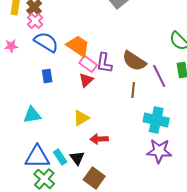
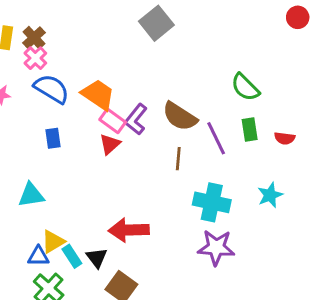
purple L-shape: (104, 63) -> (136, 119), turned 30
yellow triangle: (81, 118) -> (53, 242), moved
red arrow: (99, 139) -> (129, 230), size x1.5
blue triangle: (37, 157) -> (38, 256), size x0.6

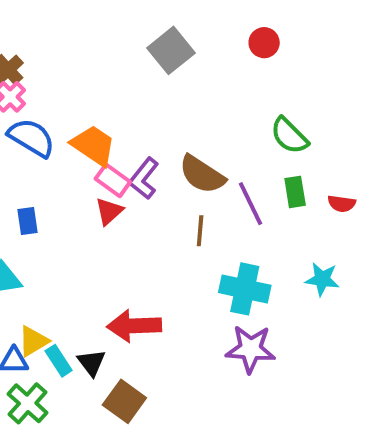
red circle: (298, 17) -> (264, 43), moved
blue rectangle: (53, 138) -> (28, 221), moved
cyan star: (270, 195) -> (322, 279), turned 30

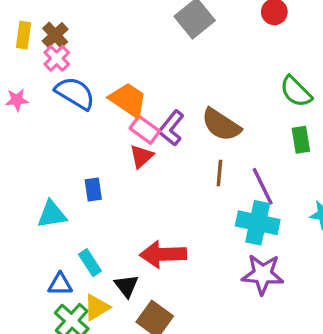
purple line: (250, 204) -> (263, 186), moved
blue rectangle: (28, 221) -> (93, 190), moved
yellow triangle: (33, 341) -> (97, 307), moved
cyan rectangle: (59, 361) -> (90, 263), moved

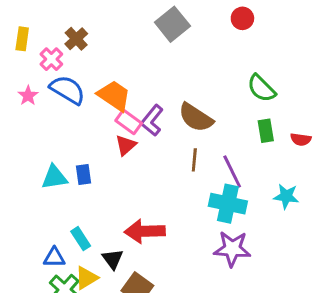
brown cross: (55, 35) -> (76, 39), moved
pink star: (17, 100) -> (28, 96), moved, turned -30
cyan triangle: (52, 214) -> (54, 177), moved

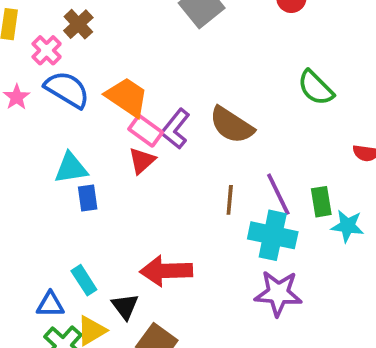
green rectangle: (266, 131) -> (321, 202), moved
brown line: (194, 160) -> (230, 200), moved
cyan triangle: (54, 177) -> (71, 168), moved

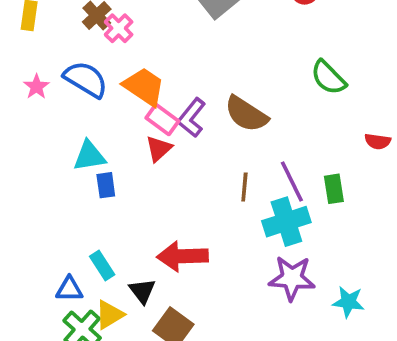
pink cross: (47, 50) -> (119, 28), moved
cyan star: (347, 226) -> (348, 302), moved
cyan cross: (273, 235) -> (286, 222), turned -30

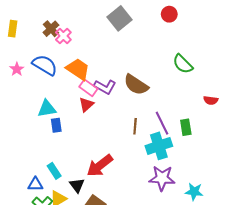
purple L-shape: (192, 118) -> (105, 87), turned -100
red arrow: (182, 256) -> (100, 166), turned -36

